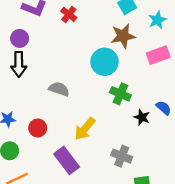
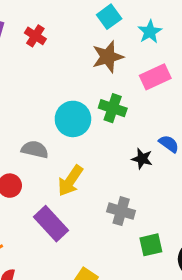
cyan circle: (104, 62) -> (73, 119), moved
gray semicircle: (59, 89) -> (35, 149), moved
green cross: (120, 94) -> (113, 108), moved

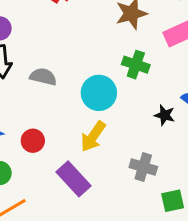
cyan circle: (73, 119) -> (99, 93), moved
gray semicircle: (35, 149) -> (43, 77), moved

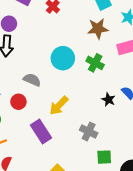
gray semicircle: (43, 77) -> (32, 80), moved
cyan circle: (99, 93) -> (63, 58), moved

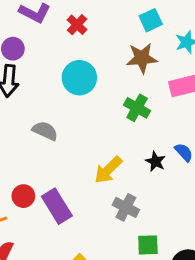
cyan circle: (63, 58) -> (79, 78), moved
red circle: (18, 102) -> (23, 196), moved
yellow arrow: (59, 106) -> (108, 170), moved

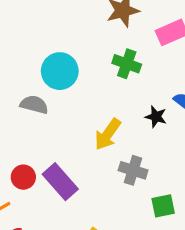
cyan circle: (79, 78) -> (60, 71), moved

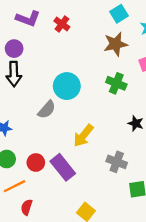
gray semicircle: (34, 105) -> (47, 110), turned 114
yellow arrow: (108, 134) -> (83, 136), moved

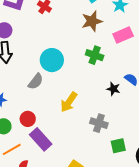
red circle: (36, 163) -> (28, 119), moved
purple rectangle: (63, 167) -> (41, 139), moved

